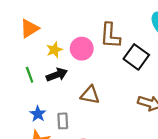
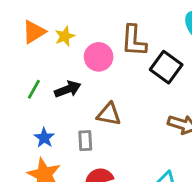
yellow star: (54, 50) -> (65, 36), moved
green line: (30, 75) -> (34, 89), turned 49
gray rectangle: (63, 121) -> (85, 141), moved

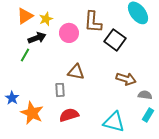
black arrow: (68, 89) -> (37, 38), moved
blue star: (44, 138) -> (12, 98), moved

